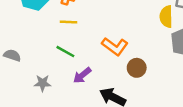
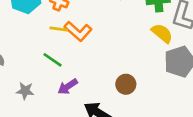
yellow semicircle: (166, 17) -> (162, 33), turned 125
orange L-shape: (115, 46) -> (78, 31), moved

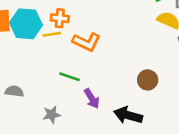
yellow line: (59, 29) -> (52, 34), moved
purple arrow: (68, 87) -> (92, 99), turned -72

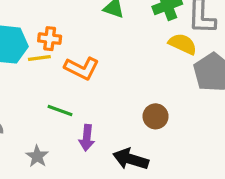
purple arrow: (92, 99) -> (87, 138), turned 36
gray star: (52, 115) -> (37, 156), turned -30

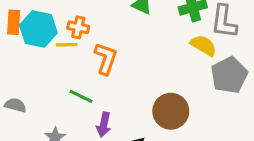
orange L-shape: (82, 68) -> (106, 59), turned -104
brown circle: (156, 116) -> (171, 111), size x1.5

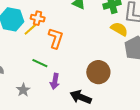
yellow line: (67, 45) -> (30, 30), turned -40

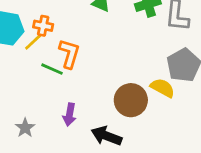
yellow semicircle: (119, 29) -> (163, 88), moved
green line: (40, 63) -> (52, 69), moved

